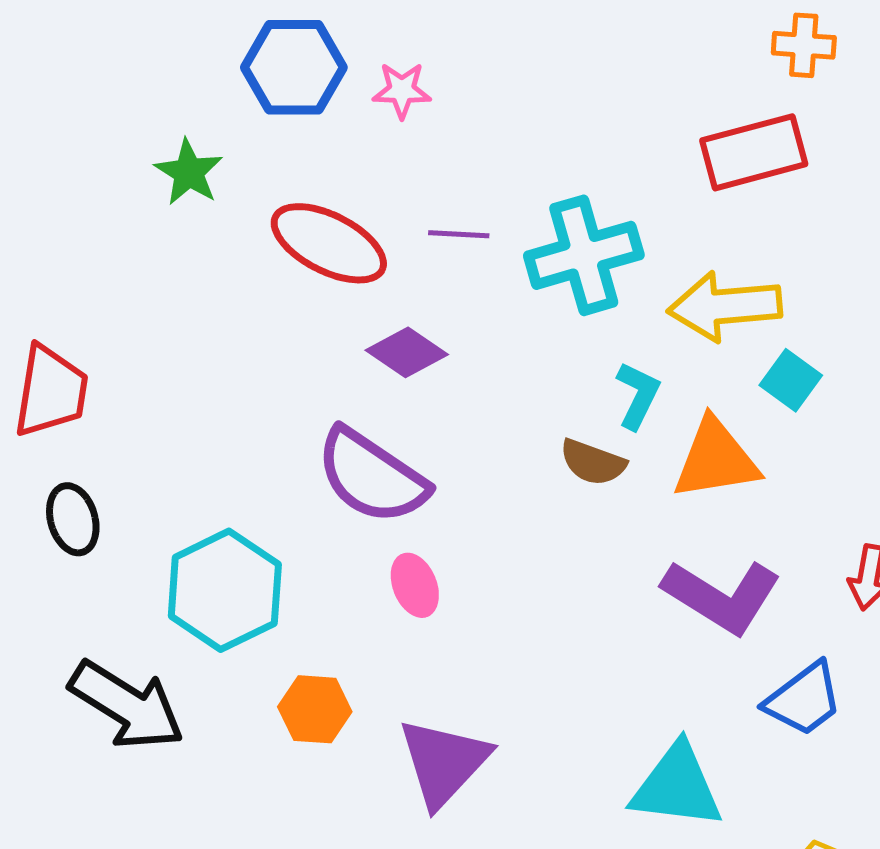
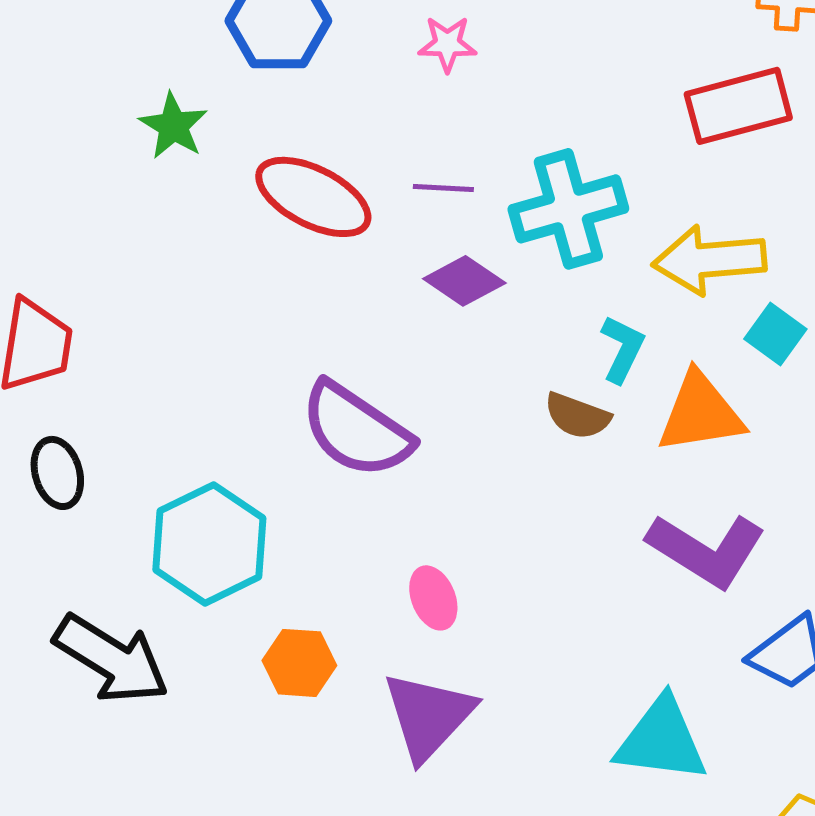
pink star: (402, 90) -> (447, 44), moved
purple diamond: (407, 352) -> (464, 281), moved
pink ellipse: (415, 585) -> (433, 598), moved

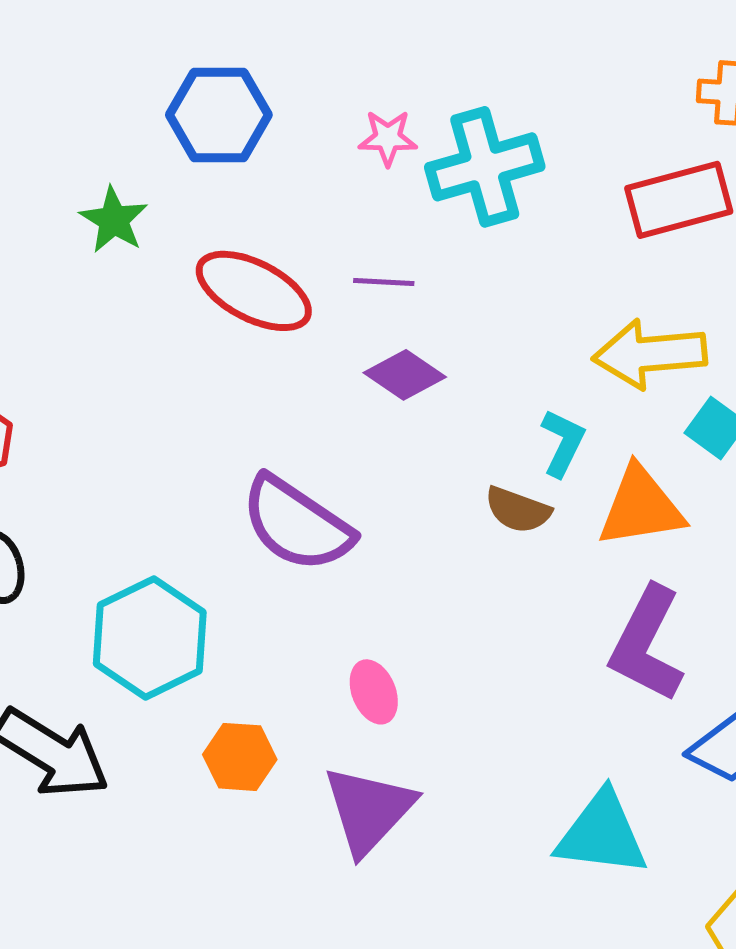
cyan cross: (568, 209) -> (485, 167), moved
purple L-shape: (706, 550) -> (647, 644), turned 85

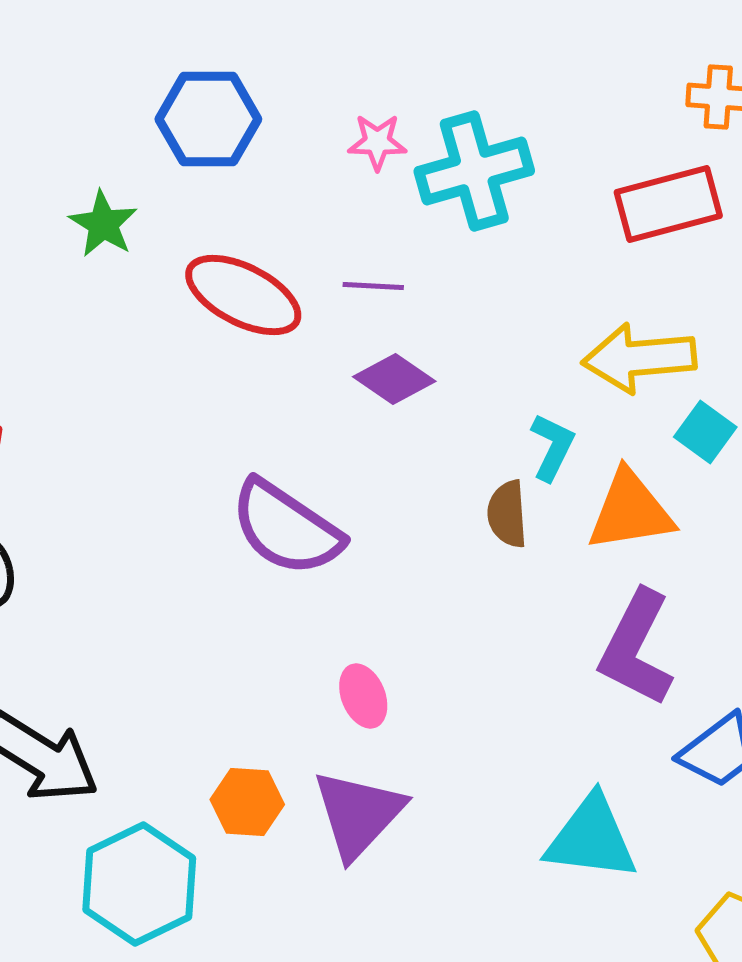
brown semicircle: (518, 510) -> (507, 514), turned 66
cyan hexagon: (150, 638) -> (139, 884), moved
orange hexagon: (240, 757) -> (247, 802), moved

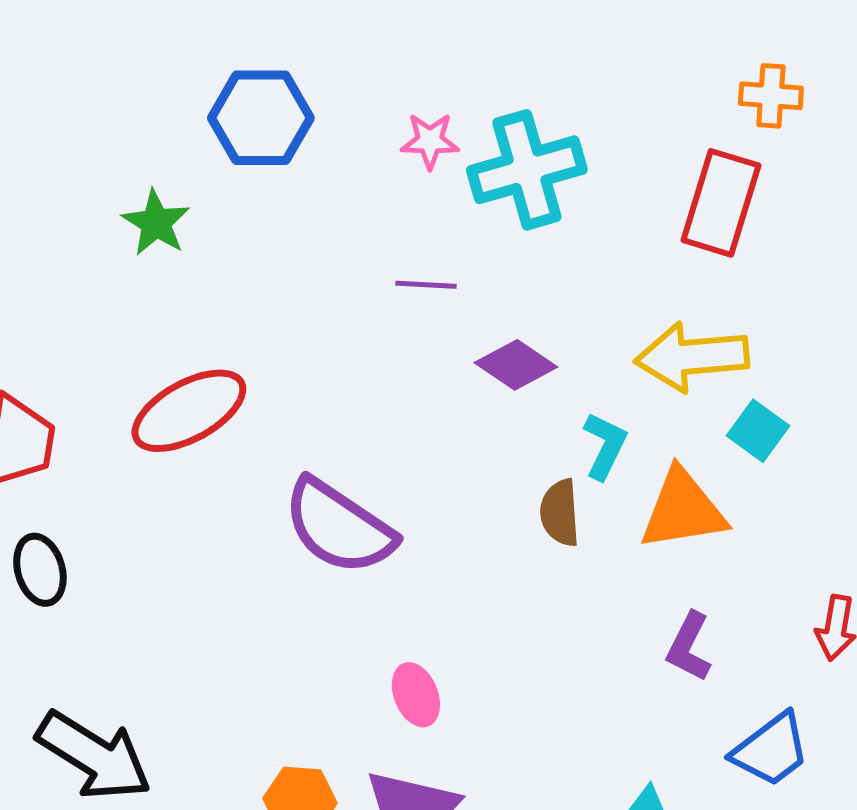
red rectangle: (668, 204) -> (721, 203), turned -58
red ellipse: (243, 295) -> (189, 411), moved, turned -56
purple diamond: (394, 379) -> (516, 365), moved
purple L-shape: (636, 648) -> (689, 647), size x0.6

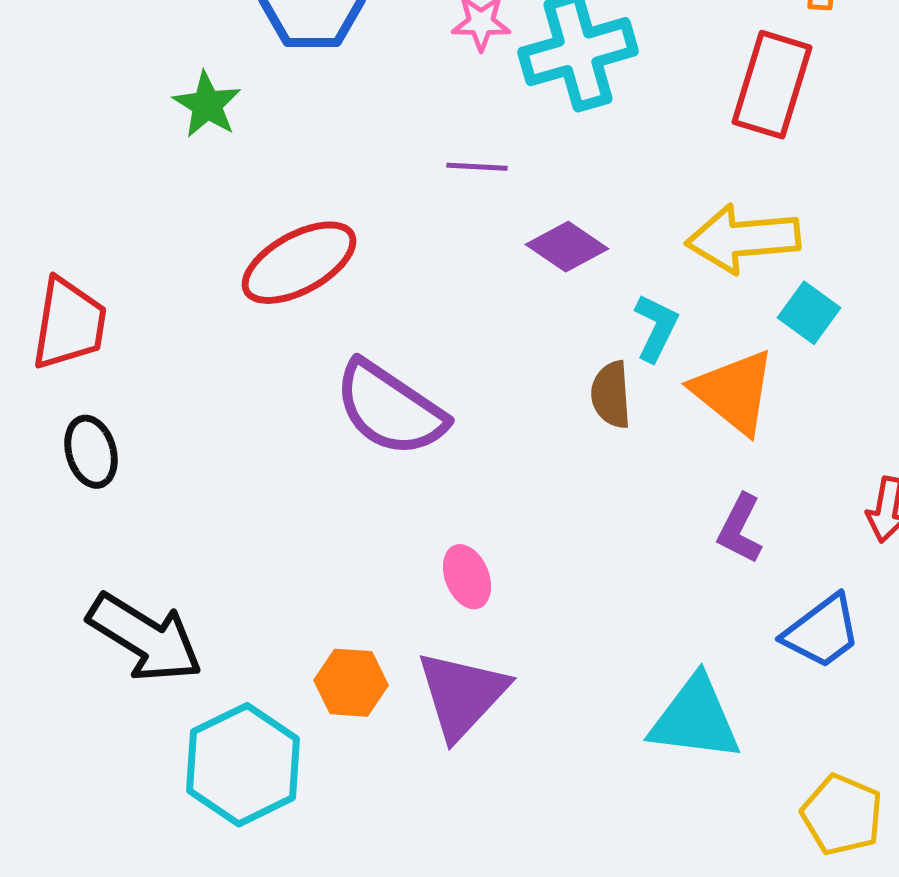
red ellipse: (189, 411) -> (299, 263), moved
orange triangle: (683, 510) -> (734, 392), turned 48

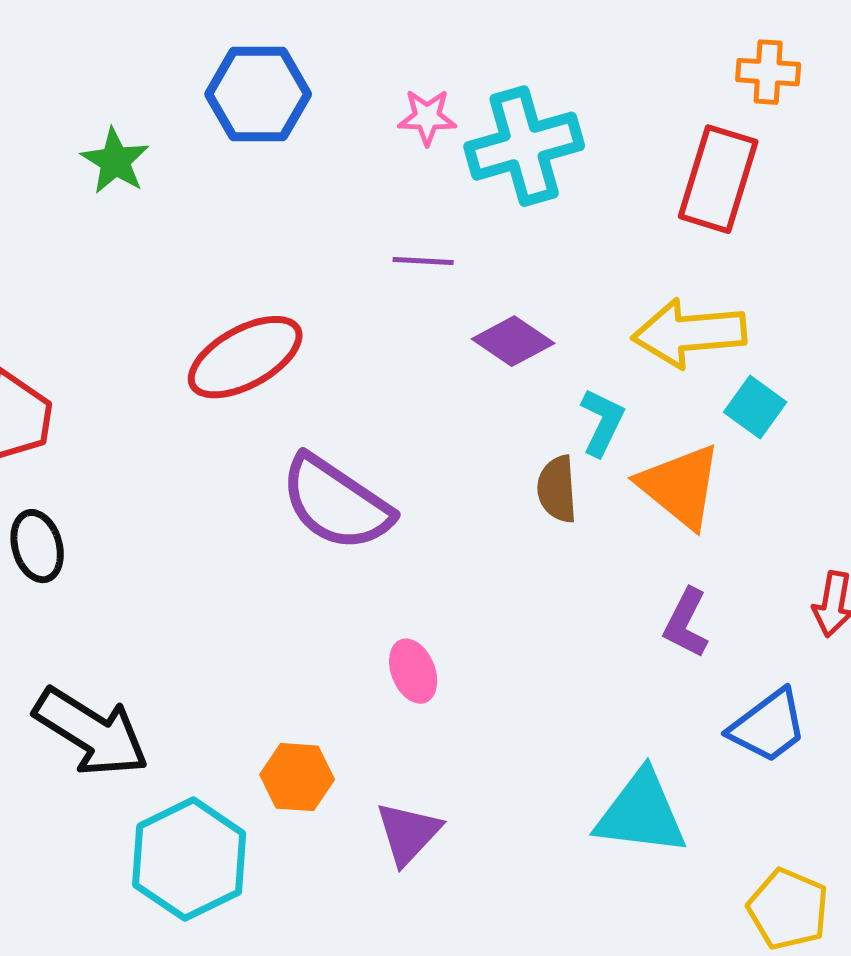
green star: (207, 105) -> (115, 161), moved
purple triangle: (462, 695) -> (408, 833), moved, size x0.7

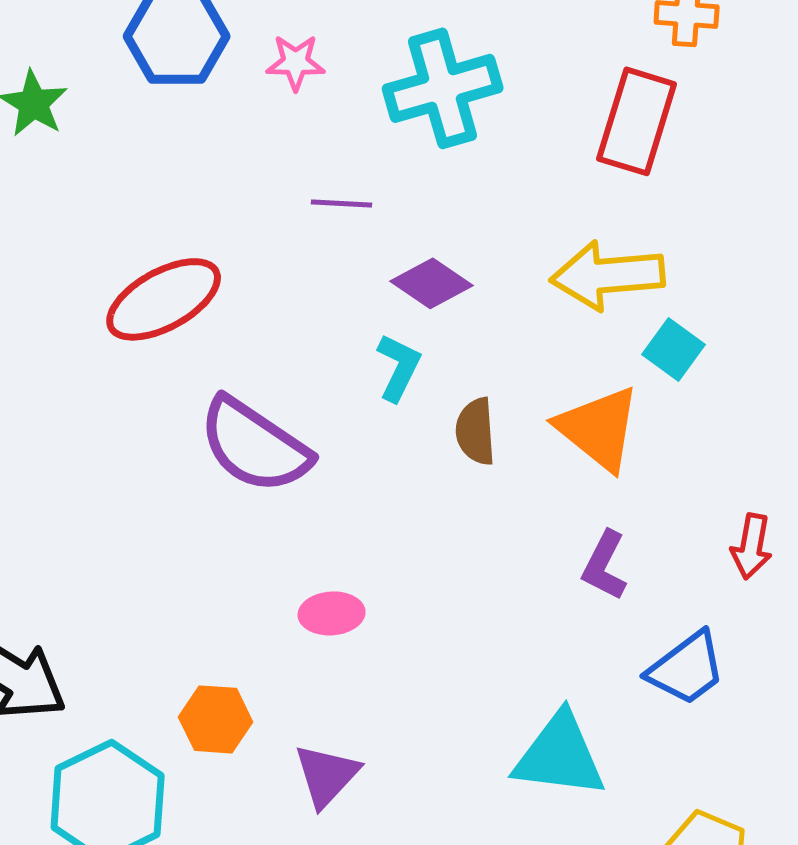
pink star: (427, 117) -> (296, 62), moved
cyan L-shape: (602, 422) -> (399, 367), moved
pink ellipse: (413, 671) -> (332, 613), turned -72

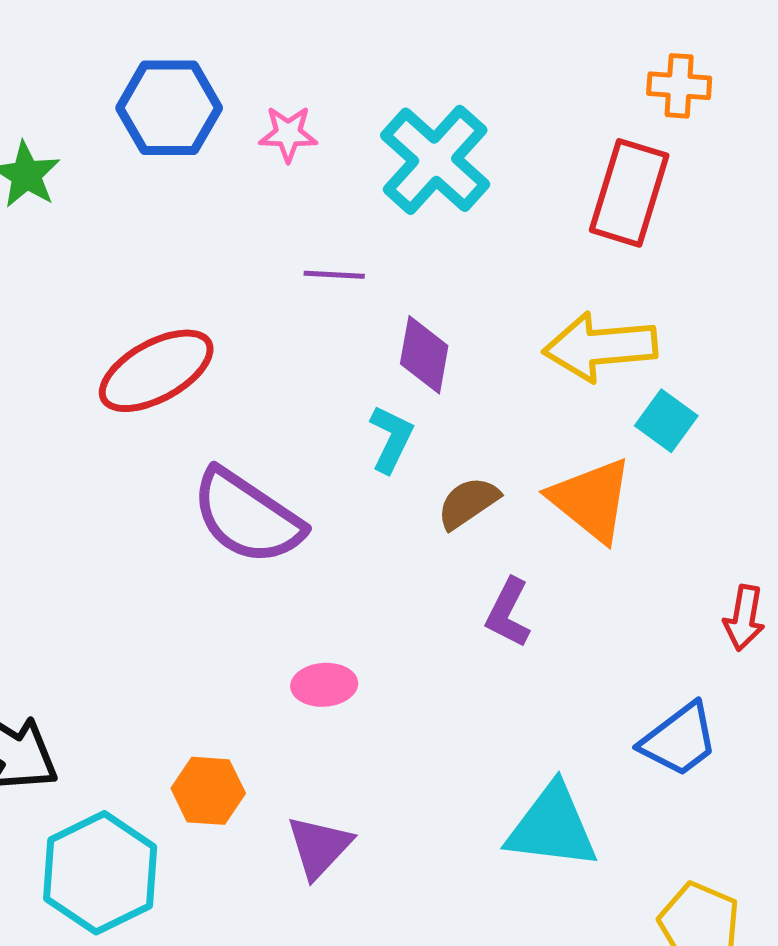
cyan cross: (443, 88) -> (435, 160), turned -32
purple diamond: (432, 283) -> (424, 355), turned 66
brown semicircle: (476, 431) -> (468, 503), turned 60
purple L-shape: (605, 565) -> (508, 613), moved

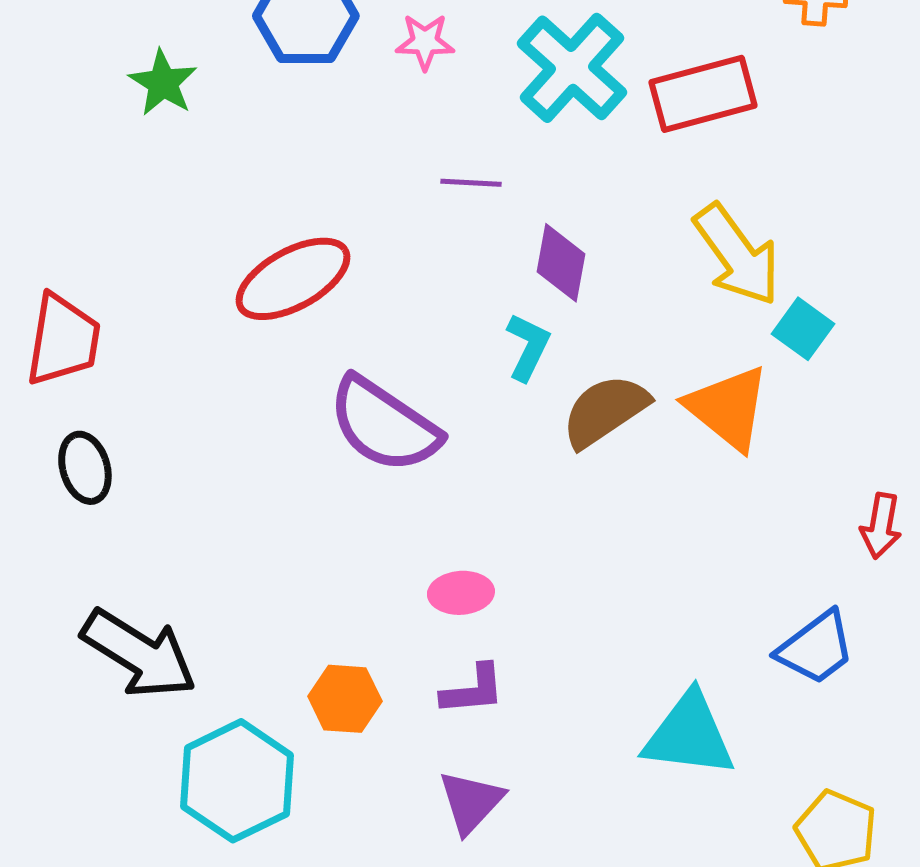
red rectangle: (629, 193) -> (703, 94), moved, turned 58
yellow arrow: (600, 347) -> (737, 255), turned -121
brown semicircle: (468, 503) -> (605, 411), size x1.4
purple L-shape: (508, 613) -> (473, 690), moved, turned -122
purple triangle: (319, 847) -> (471, 802), moved

